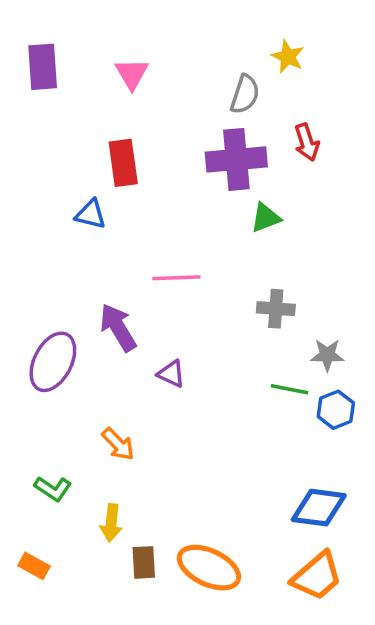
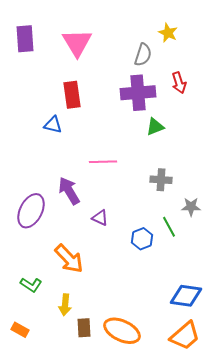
pink triangle: (132, 74) -> (77, 43), size x1.5
green line: (290, 389) -> (169, 227), turned 50
blue hexagon: (336, 410) -> (142, 239), moved
orange arrow: (118, 444) -> (69, 259), size x1.5

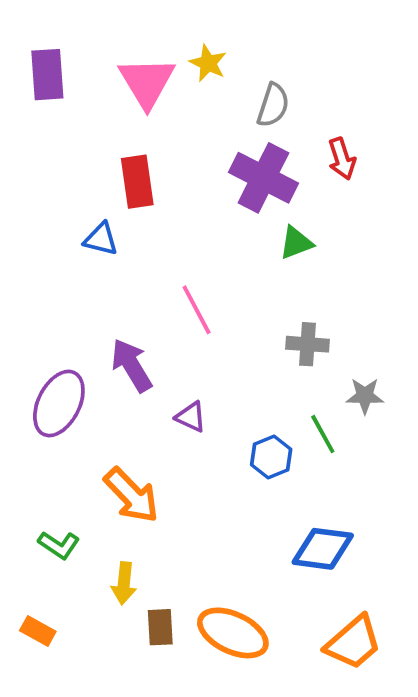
yellow star: (168, 33) -> (208, 63), moved
purple cross: (138, 93) -> (263, 178), turned 32
pink line: (103, 162) -> (197, 310), turned 64
blue diamond: (186, 296) -> (323, 549), moved

